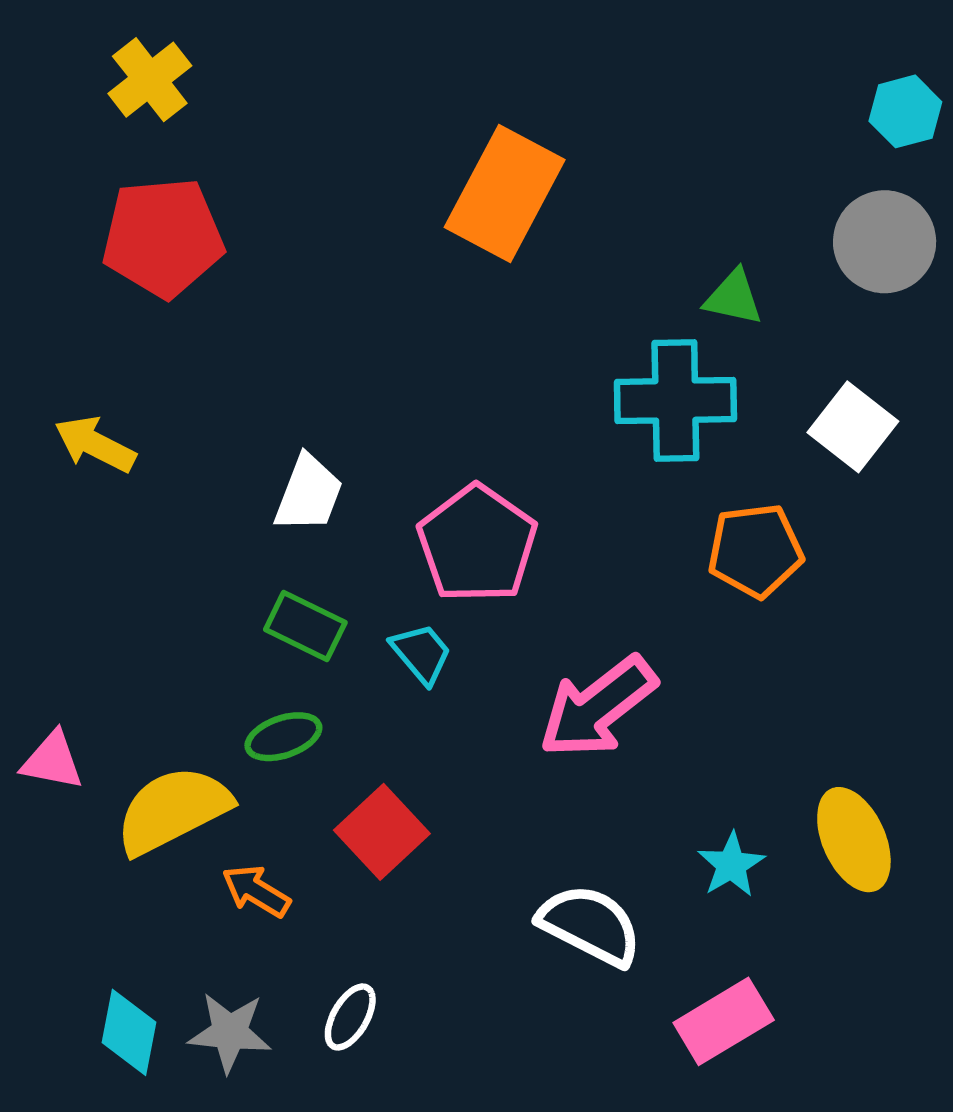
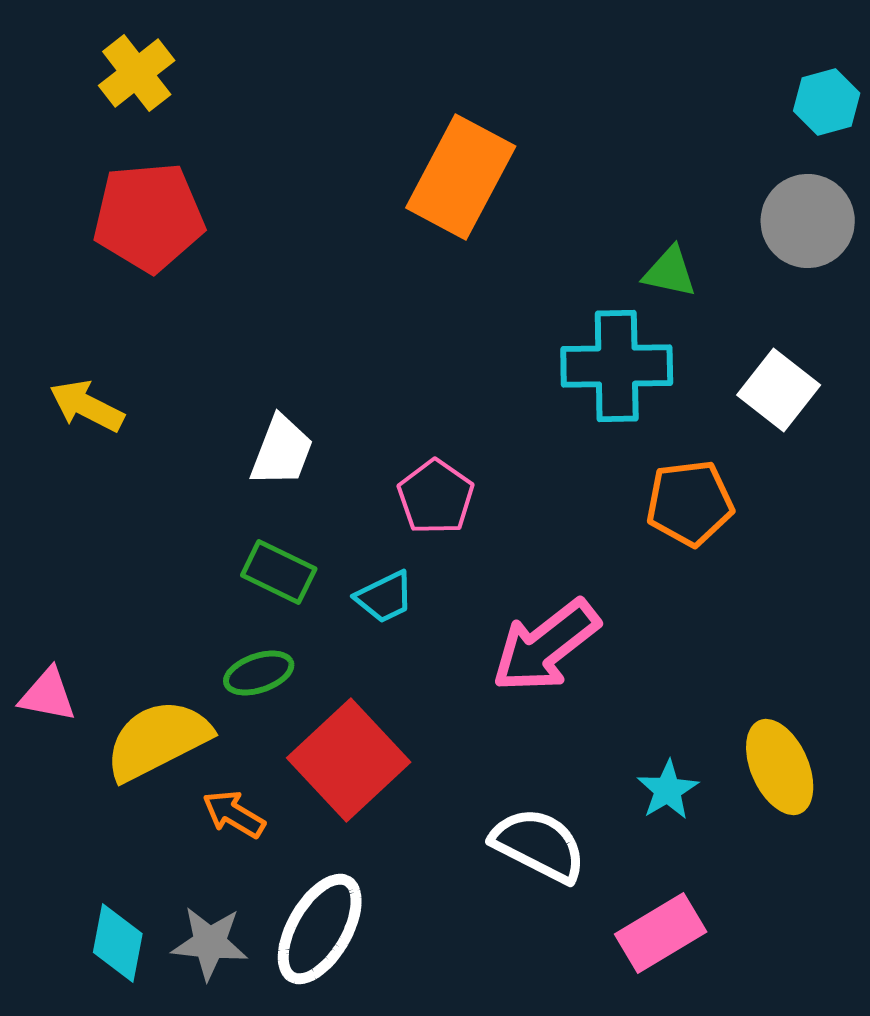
pink pentagon: (477, 544) -> (436, 497), size x0.7
cyan trapezoid: (421, 653) -> (385, 597), turned 104
red square: (382, 832) -> (349, 760), size x1.4
white ellipse: (350, 1017) -> (320, 929), size x1.8

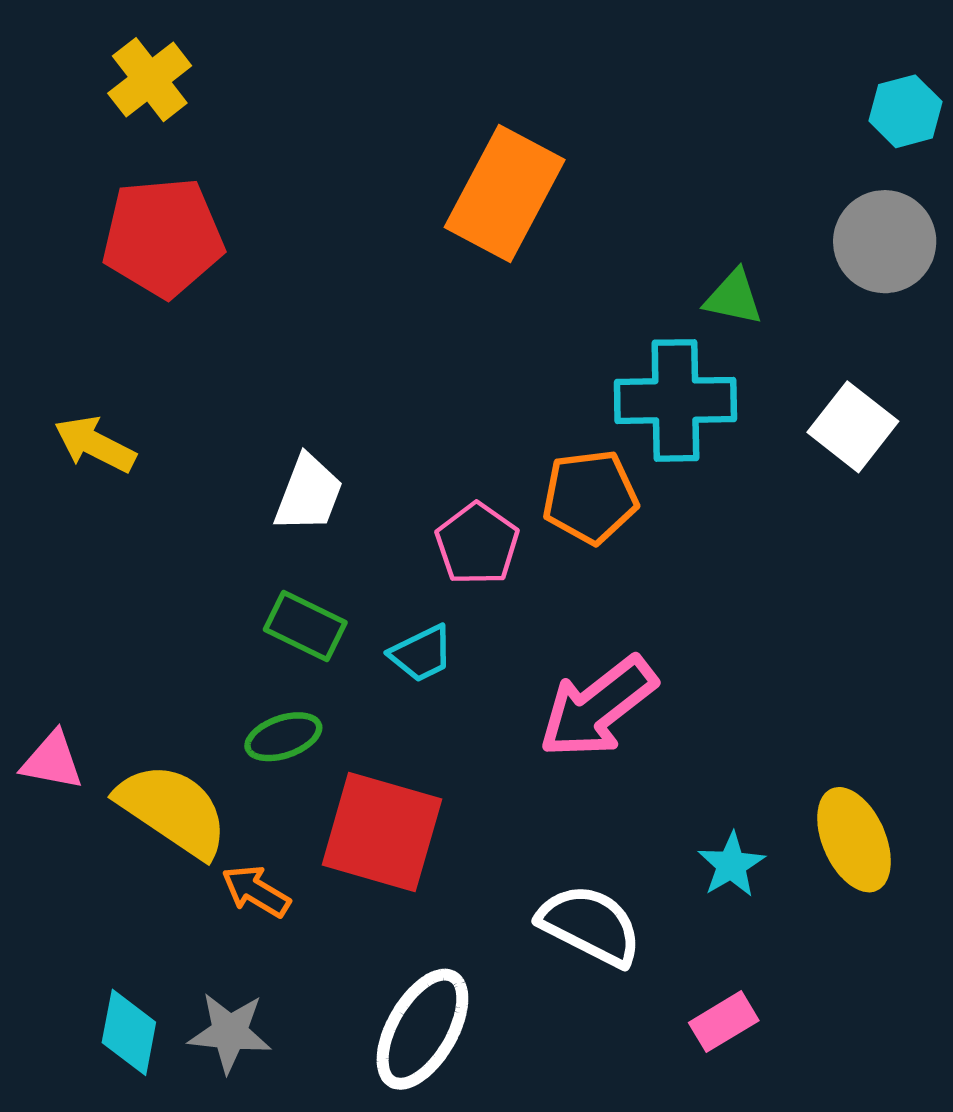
orange pentagon: (690, 503) -> (590, 497), moved
yellow semicircle: (158, 740) -> (173, 810), turned 61
red square: (349, 760) -> (382, 832), turned -31
white ellipse: (320, 929) -> (422, 1029), moved
pink rectangle: (661, 933) -> (724, 1022), size x0.7

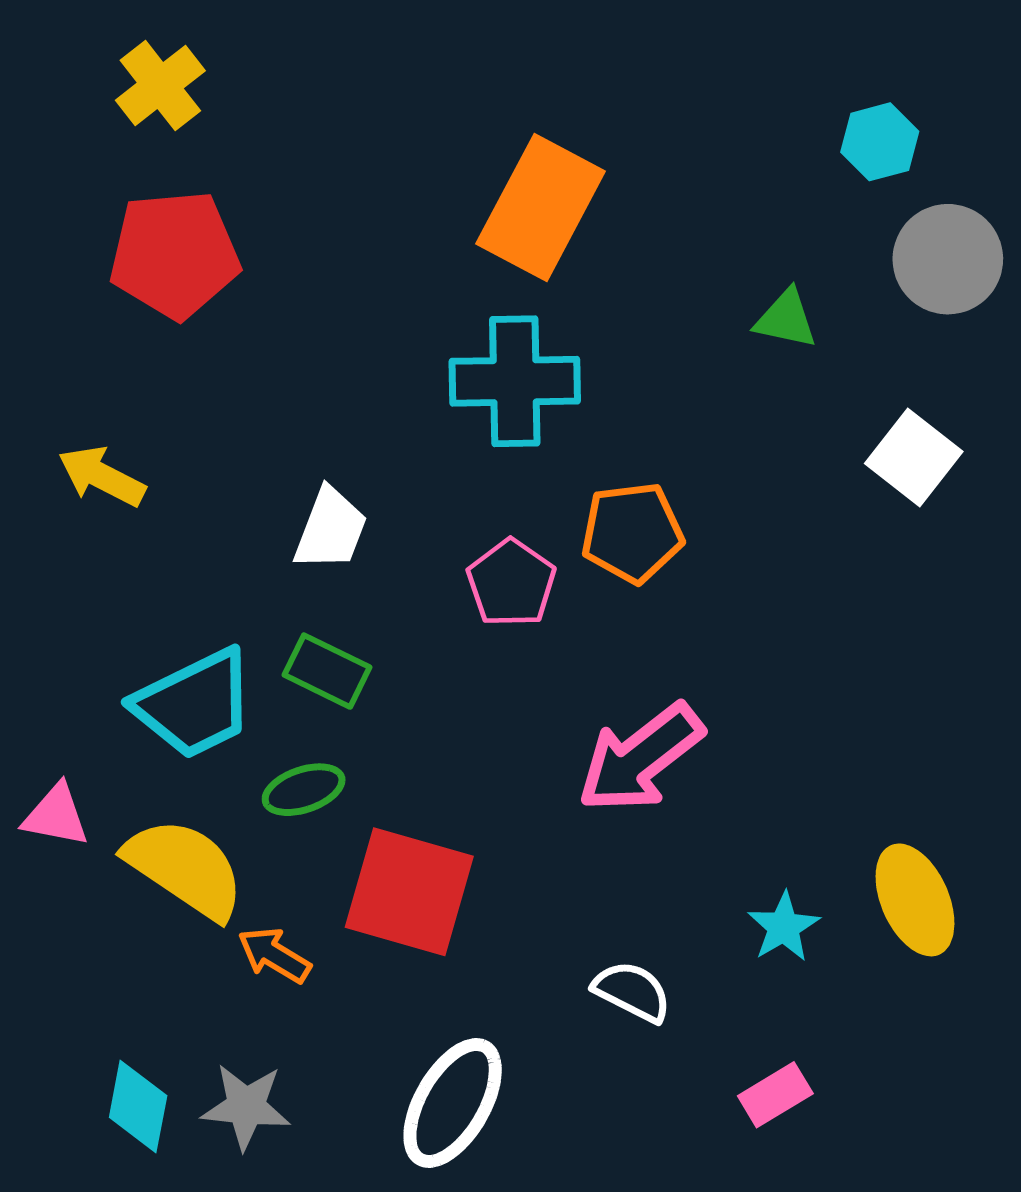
cyan hexagon: (905, 111) -> (880, 142), moved
cyan cross: (675, 400) -> (515, 381), moved
cyan trapezoid: (421, 653) -> (194, 704), moved, size x1.8
white semicircle: (590, 925) -> (632, 992), size x0.7

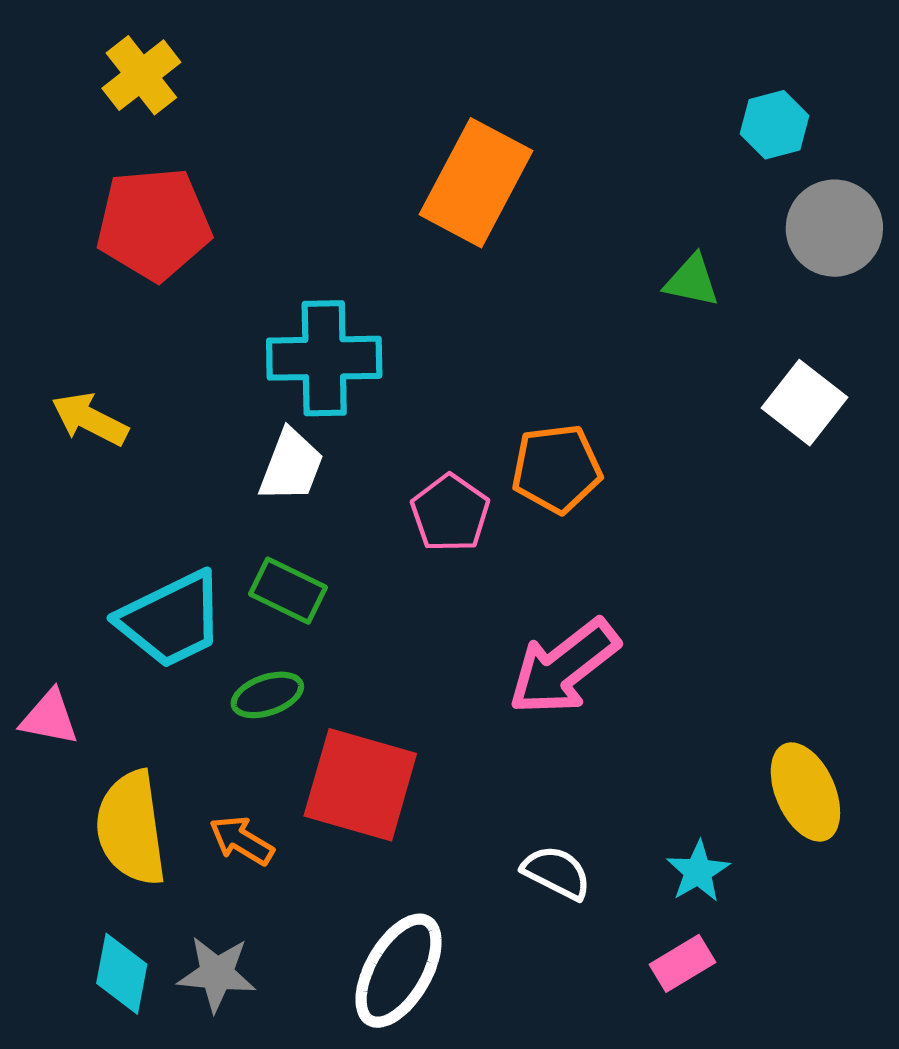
cyan cross: (515, 381) -> (324, 358), moved
yellow semicircle: (185, 868) -> (131, 828), moved, turned -132
cyan star: (784, 927) -> (698, 872), moved

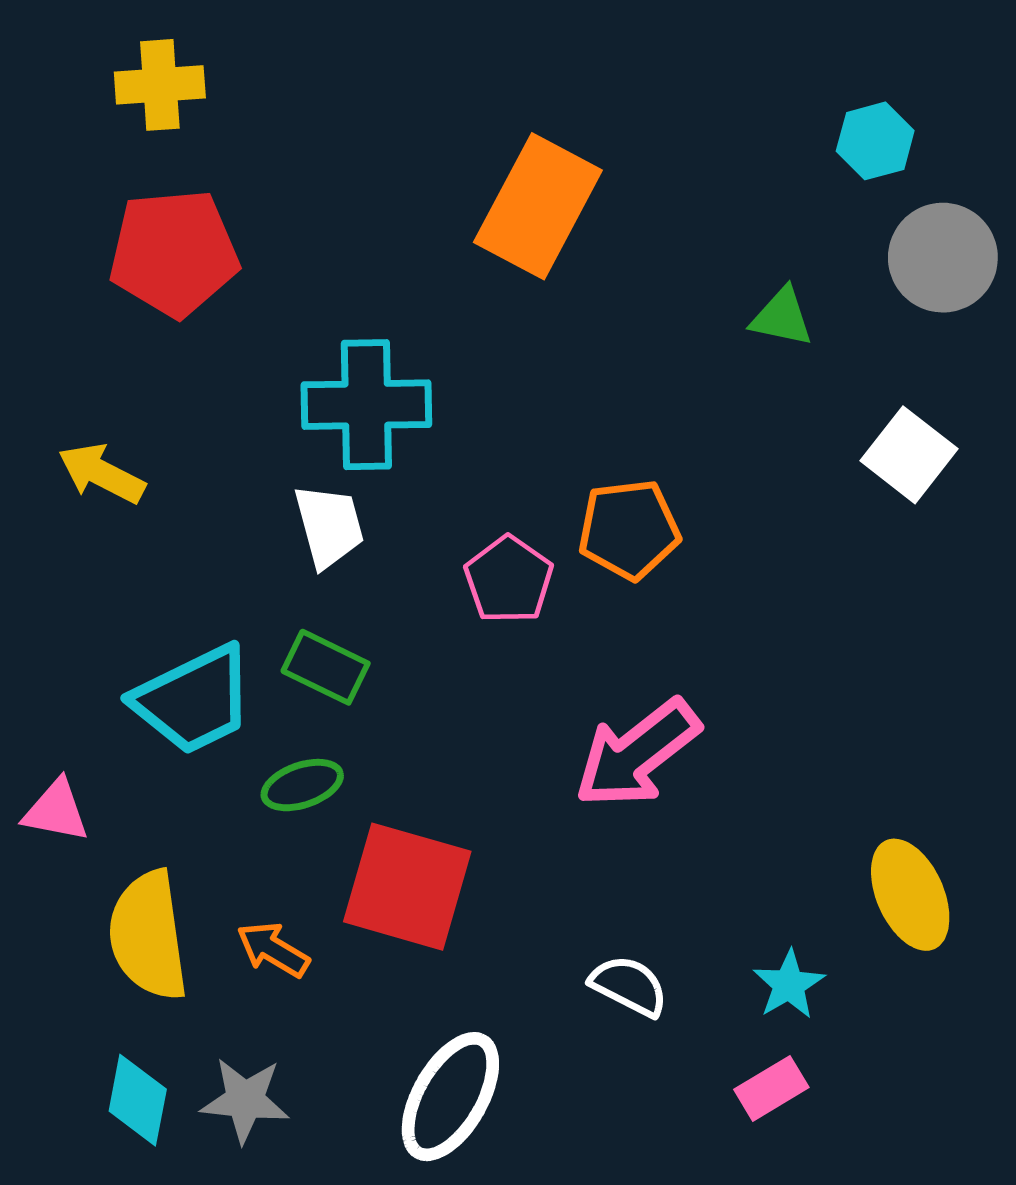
yellow cross: (141, 75) -> (160, 85), turned 34
white trapezoid: (291, 466) -> (329, 526), turned -36

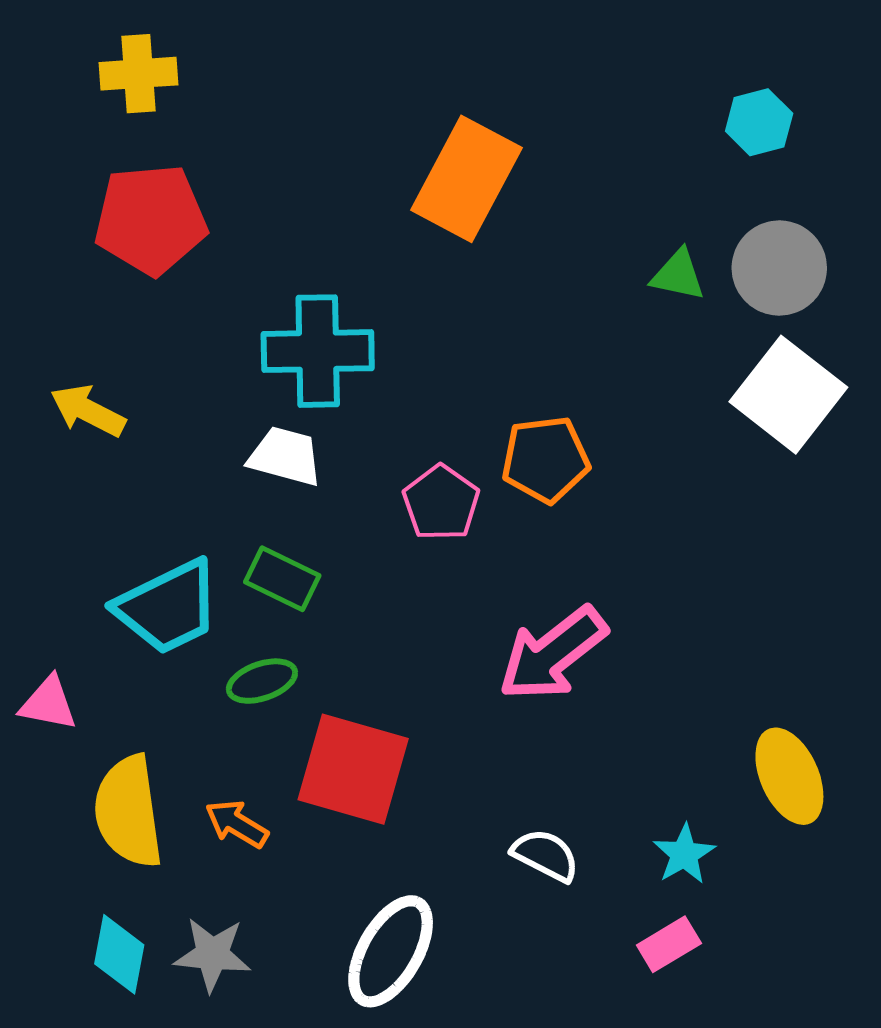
gray circle: (943, 258) -> (779, 268), moved
white square: (909, 455) -> (788, 395), size x1.4
white trapezoid: (329, 526) -> (285, 456), turned -60

